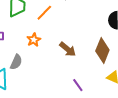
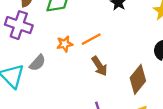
orange line: (44, 13) -> (91, 39), moved

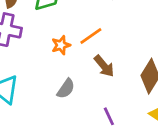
gray semicircle: (37, 63) -> (66, 89), moved

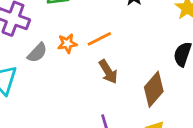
gray semicircle: (66, 89) -> (37, 53), moved

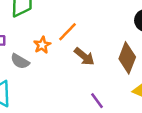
gray semicircle: (37, 53) -> (20, 61), turned 96

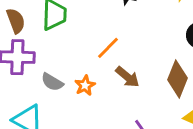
orange star: (42, 45) -> (85, 85), moved

